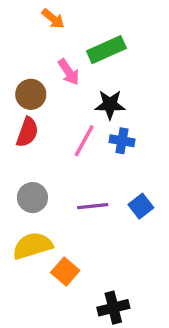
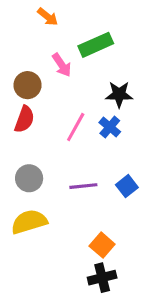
black star: (110, 105) -> (119, 94), moved
blue cross: (122, 141) -> (110, 127), turned 30
orange square: (65, 272) -> (102, 245), moved

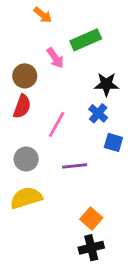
pink line: (76, 127) -> (57, 124), moved
blue square: (127, 186) -> (113, 142), moved, turned -36

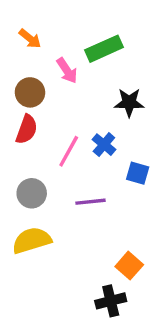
orange arrow: (43, 15) -> (30, 39), moved
blue cross: (98, 113) -> (104, 145), moved
orange square: (91, 219) -> (129, 266), moved

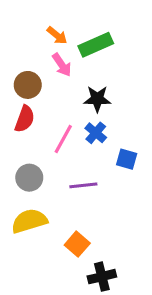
orange arrow: (30, 39) -> (57, 35), moved
black star: (129, 102) -> (97, 99), moved
orange square: (129, 266) -> (77, 244), moved

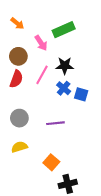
orange arrow: (57, 35) -> (17, 23), moved
pink line: (63, 139) -> (42, 75), moved
blue square: (127, 159) -> (81, 94), moved
yellow semicircle: (29, 221) -> (19, 147), size x0.7

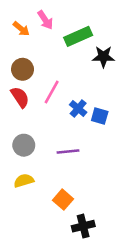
pink arrow: (41, 43) -> (45, 20), moved
black star: (65, 66) -> (103, 57), moved
red semicircle: (16, 79) -> (20, 97), turned -54

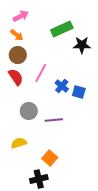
pink arrow: (45, 20) -> (21, 16), moved, turned -84
orange arrow: (21, 29) -> (17, 35), moved
gray circle: (24, 145) -> (29, 111), moved
black cross: (83, 226) -> (39, 179), moved

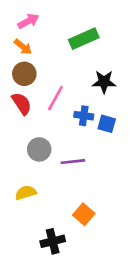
black star: (82, 45) -> (104, 82), moved
blue cross: (62, 86) -> (84, 116), turned -32
orange square: (50, 158) -> (84, 214), moved

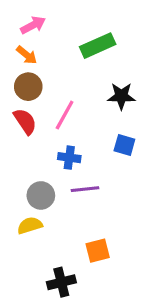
blue cross: (84, 116) -> (69, 158), moved
gray circle: (39, 149) -> (41, 195), moved
orange square: (84, 214) -> (98, 251), turned 35

